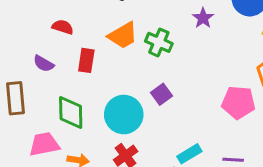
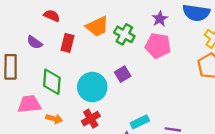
pink pentagon: (238, 102) -> (158, 46), moved

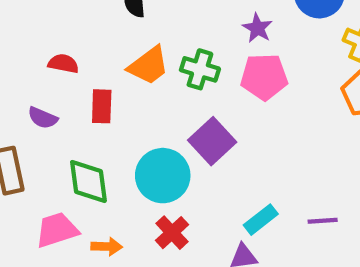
purple square: (123, 74) -> (212, 141), size x1.5

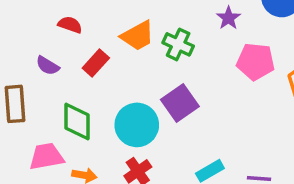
pink pentagon: (264, 77) -> (256, 62), moved
red rectangle: (102, 106) -> (96, 63), turned 32

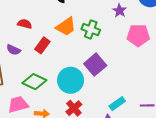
green diamond: (77, 121) -> (34, 82), turned -60

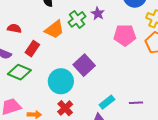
purple star: (120, 11) -> (98, 13), moved
green cross: (91, 29) -> (77, 19), moved, turned 36
green diamond: (34, 82) -> (19, 72), moved

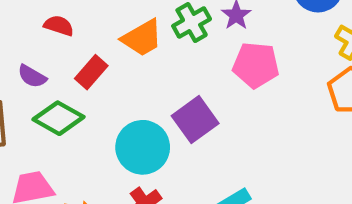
pink pentagon: (125, 35) -> (256, 65), moved

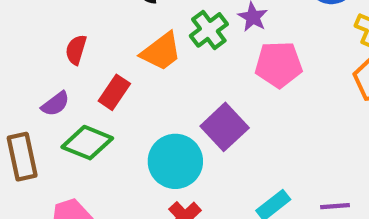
red semicircle: (59, 26) -> (76, 50), turned -84
purple semicircle: (32, 76) -> (55, 104), turned -60

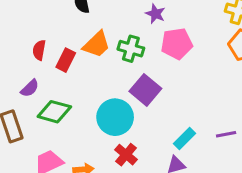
green cross: (209, 30) -> (131, 49), moved, turned -30
red rectangle: (114, 92) -> (66, 60), moved

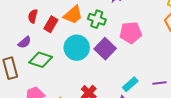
pink pentagon: (177, 44) -> (131, 33), moved
cyan circle: (115, 117) -> (77, 48), moved

